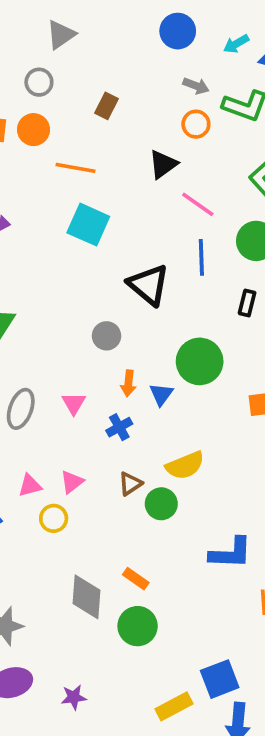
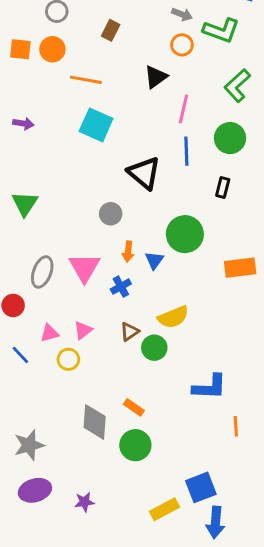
pink line: (198, 204) -> (183, 109), turned 68
pink triangle: (74, 403) -> (84, 268), size x1.6

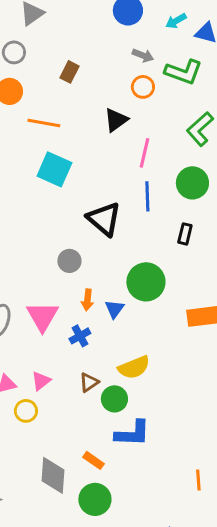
blue L-shape: (210, 387) -> (132, 433), moved

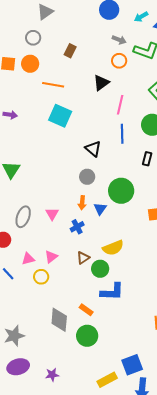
black triangle: (104, 219) -> (93, 149), size x0.7
gray circle: (69, 261) -> (87, 177), moved
pink triangle: (42, 316) -> (52, 214), size x0.6

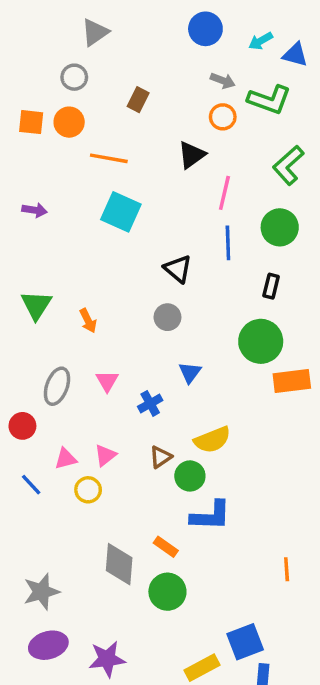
green circle: (121, 191) -> (261, 341), moved
orange arrow: (82, 203) -> (88, 321), moved, turned -32
purple star: (52, 375) -> (107, 659), size x1.5

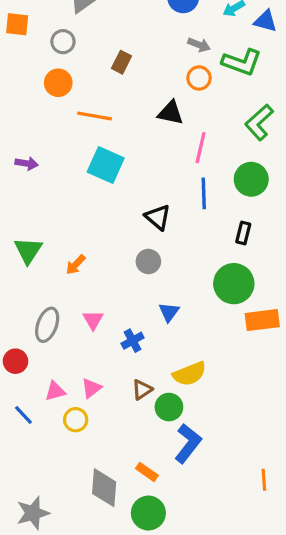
orange square: (31, 122) -> (17, 24), moved
black triangle: (192, 155) -> (171, 113), turned 48
orange arrow: (88, 321) -> (76, 265), turned 70
blue L-shape: (211, 516) -> (188, 443), turned -54
orange line: (287, 569) -> (264, 480), moved

